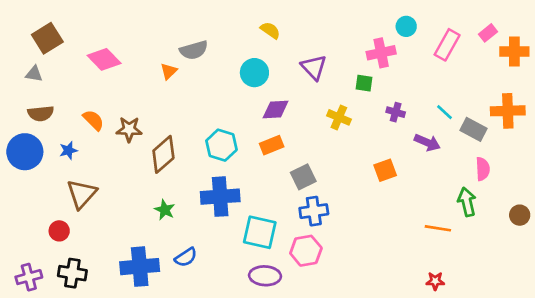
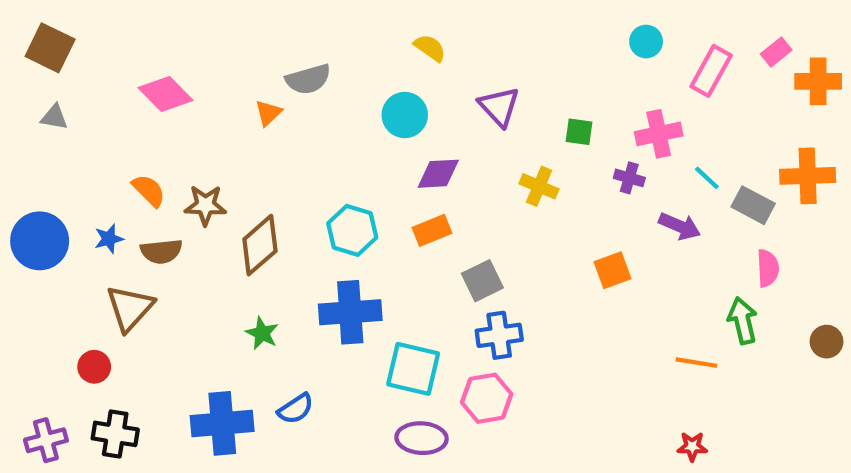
brown square: (47, 38) -> (50, 48), moved, turned -32
pink cross: (381, 53) -> (659, 134), moved
brown semicircle: (41, 113) -> (161, 251), moved

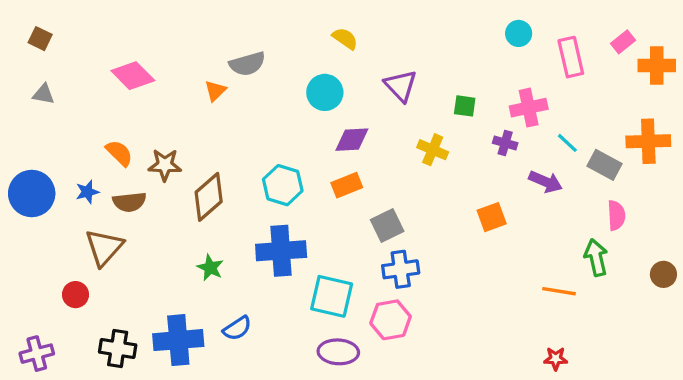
brown square: (50, 48) -> (40, 39), size x0.6
pink rectangle: (711, 71) -> (571, 57), turned -42
black cross: (115, 434) -> (118, 348), moved

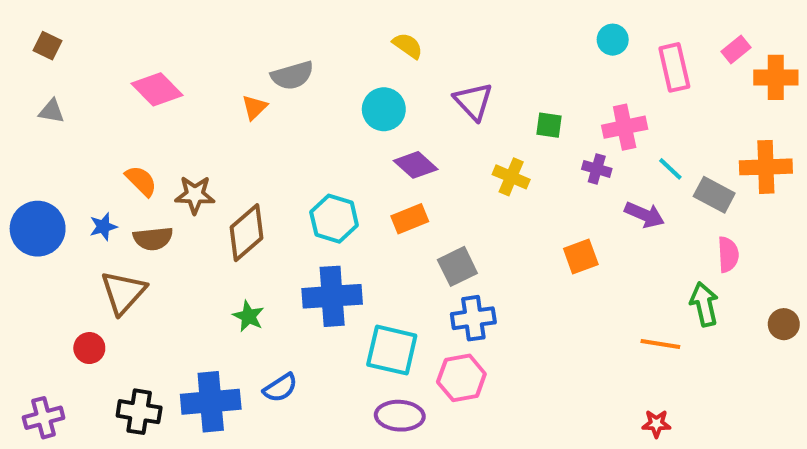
purple diamond: (352, 140) -> (416, 165), turned 45

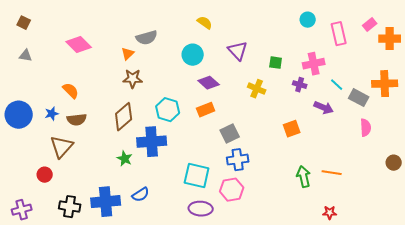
brown star: (195, 195) -> (133, 79), moved
blue cross: (332, 296) -> (152, 142), moved
green arrow: (704, 304) -> (304, 177), moved

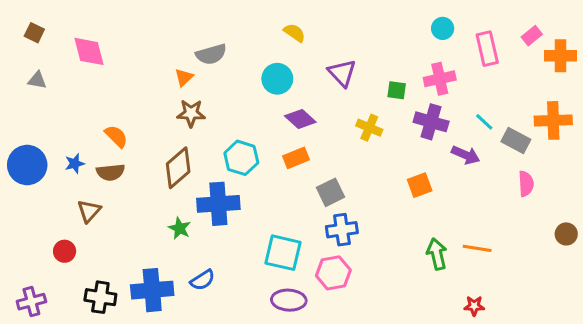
pink diamond: (79, 45) -> (89, 51), moved, turned 30
pink cross: (314, 64) -> (440, 79), moved
purple cross: (300, 85) -> (431, 122), size x1.6
orange semicircle: (71, 91) -> (116, 136), moved
brown triangle: (62, 147) -> (89, 211), size x0.7

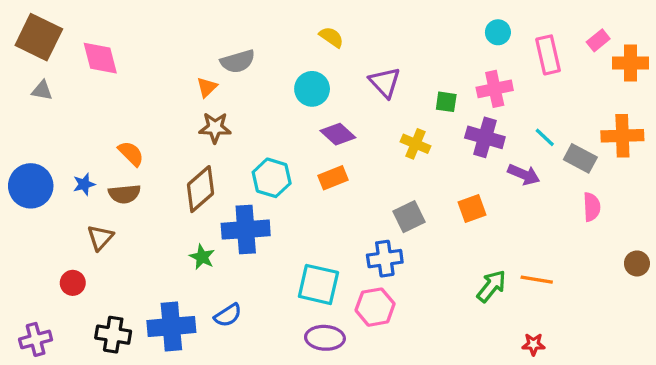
brown square: (34, 33) -> (39, 37), size x2.0
gray square: (330, 192) -> (409, 217), moved
green arrow: (437, 254) -> (491, 286), turned 52

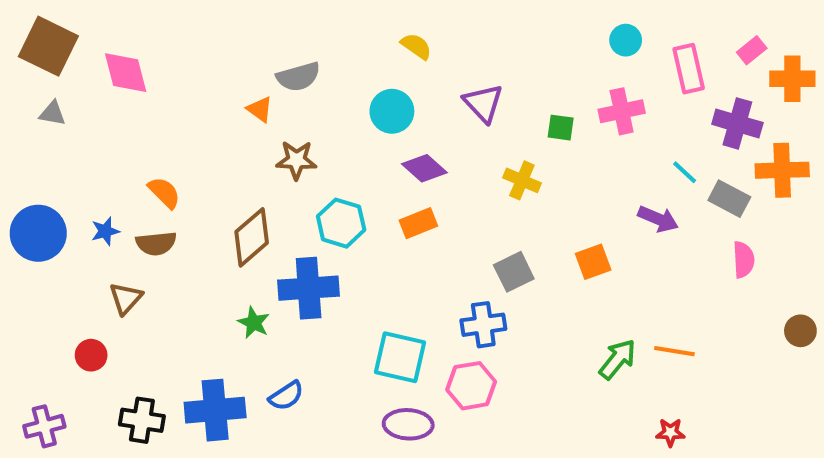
orange triangle: (207, 87) -> (260, 109), turned -40
brown star: (215, 128) -> (296, 160), moved
purple cross: (485, 137) -> (737, 123), moved

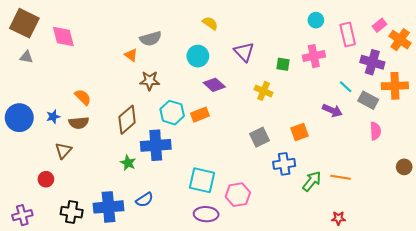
orange cross: (792, 79) -> (400, 40), turned 35
orange rectangle: (418, 223) -> (200, 115), moved
blue cross: (483, 325) -> (284, 164), moved

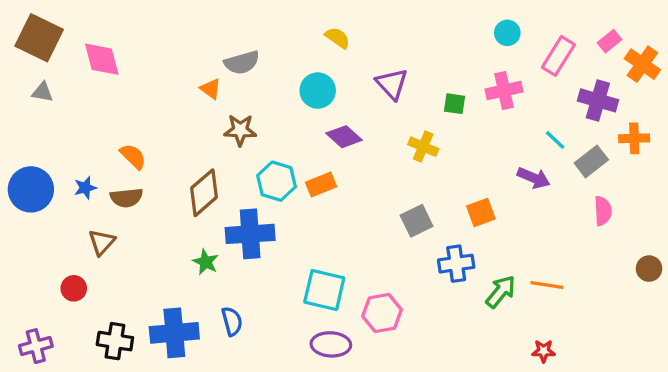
pink rectangle: (348, 34) -> (558, 56), turned 45
orange cross: (395, 86) -> (634, 138), size x0.7
gray rectangle: (368, 100) -> (591, 161), turned -66
blue semicircle: (144, 200) -> (232, 321), turned -72

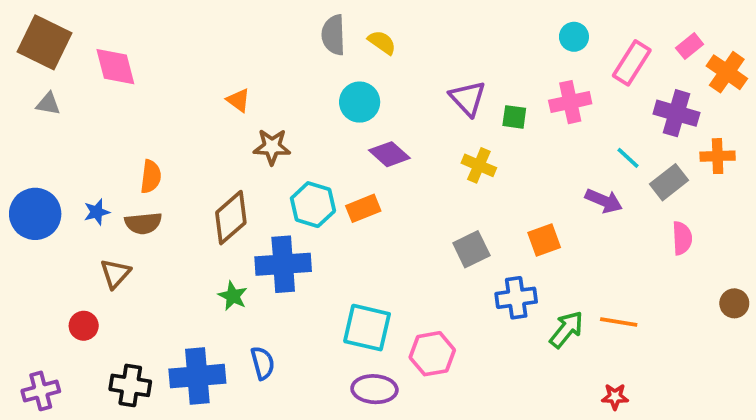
gray semicircle: (242, 63) -> (333, 35), moved, turned 104
purple triangle: (392, 84) -> (468, 98), moved
orange semicircle: (133, 156) -> (151, 177), turned 52

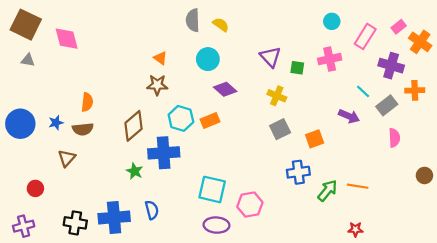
orange triangle: (238, 100) -> (160, 58), moved
gray square: (471, 249) -> (280, 129), moved
red circle: (84, 326) -> (35, 188), moved

